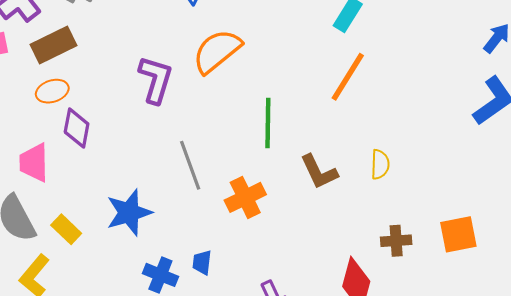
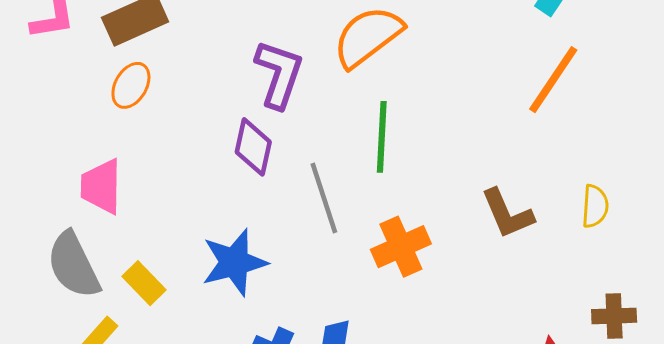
orange ellipse: (52, 91) -> (131, 85), turned -44
green line: (268, 123) -> (382, 137), moved
purple diamond: (77, 128) -> (253, 147), moved

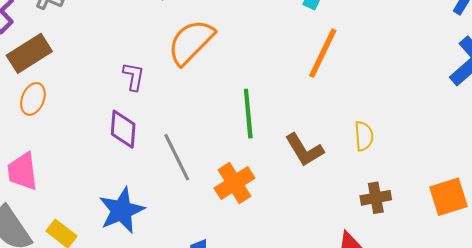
purple L-shape: (279, 74) -> (134, 76), size x0.6
green line: (382, 137) -> (248, 114), moved
brown cross: (614, 316) -> (376, 198), moved

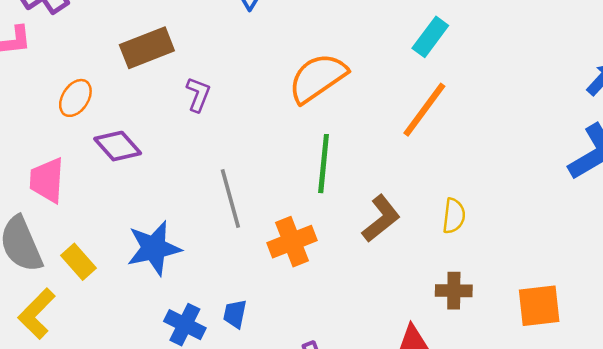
orange semicircle: (191, 42) -> (318, 78), moved
brown rectangle: (29, 53) -> (147, 48), moved
purple diamond: (123, 129) -> (118, 146), moved, turned -57
brown L-shape: (304, 150) -> (381, 219), turned -108

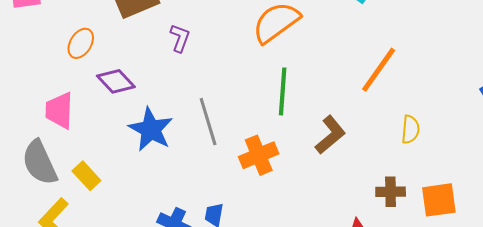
orange line: (424, 110) -> (379, 70), moved
yellow semicircle: (454, 216) -> (410, 129), moved
blue star: (154, 248) -> (151, 129), moved, turned -30
orange square: (539, 306) -> (439, 200), moved

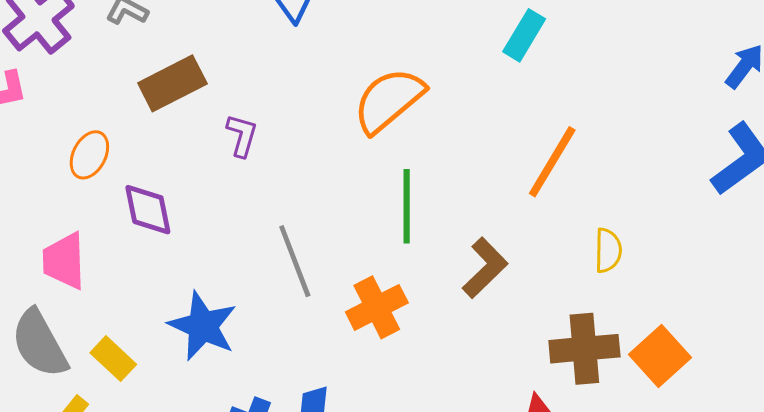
purple diamond: (116, 81) -> (148, 210), turned 36
blue star: (151, 129) -> (203, 326), moved
brown cross: (391, 192) -> (584, 349), size x1.5
orange square: (439, 200) -> (660, 356), turned -30

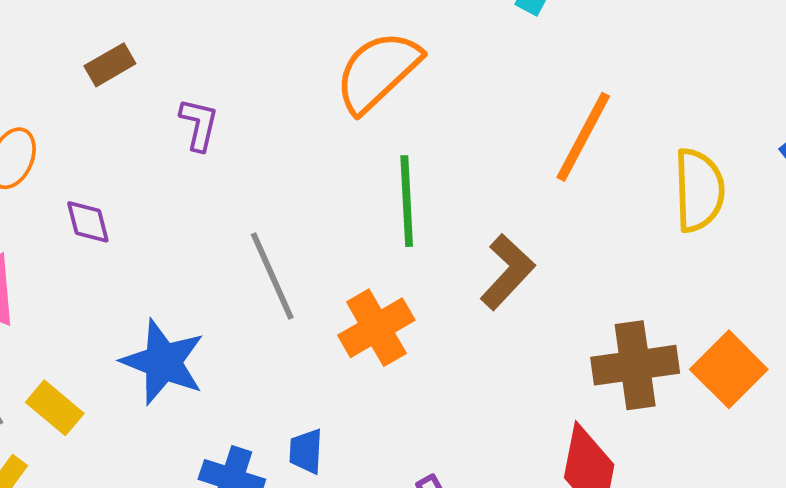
brown rectangle: (172, 83) -> (110, 65), size x0.6
purple diamond: (148, 210) -> (88, 222), size x0.7
yellow semicircle: (608, 250) -> (699, 190), moved, size x1.5

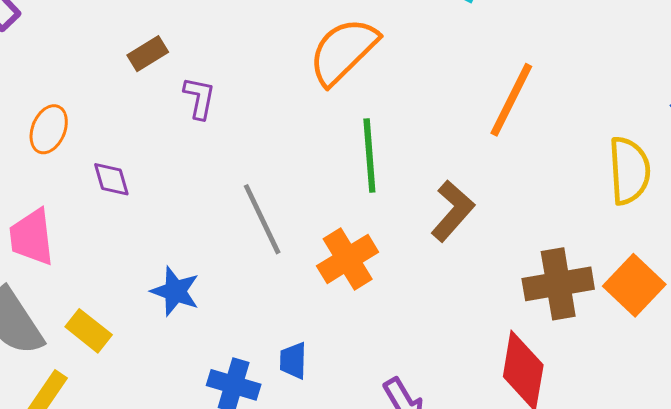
brown rectangle: (110, 65) -> (148, 54), moved
yellow semicircle: (699, 190) -> (629, 171), moved
blue star: (163, 362) -> (175, 291), size x0.7

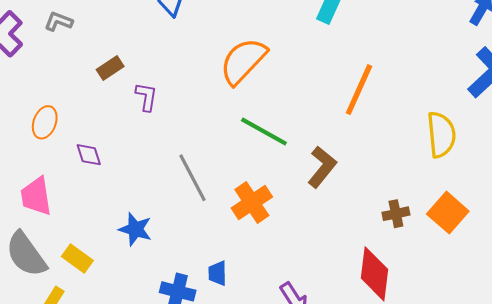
green line: (369, 156) -> (264, 131), turned -54
brown cross: (558, 284) -> (396, 214), size x0.6

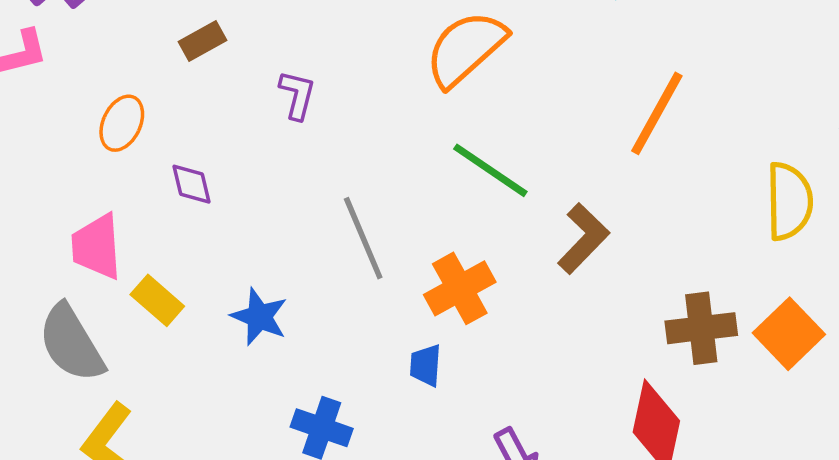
brown rectangle: (110, 68) -> (202, 41), moved
brown cross: (396, 214) -> (701, 328), size x1.5
yellow rectangle: (77, 258) -> (157, 300), moved
blue trapezoid: (217, 273) -> (426, 365), moved

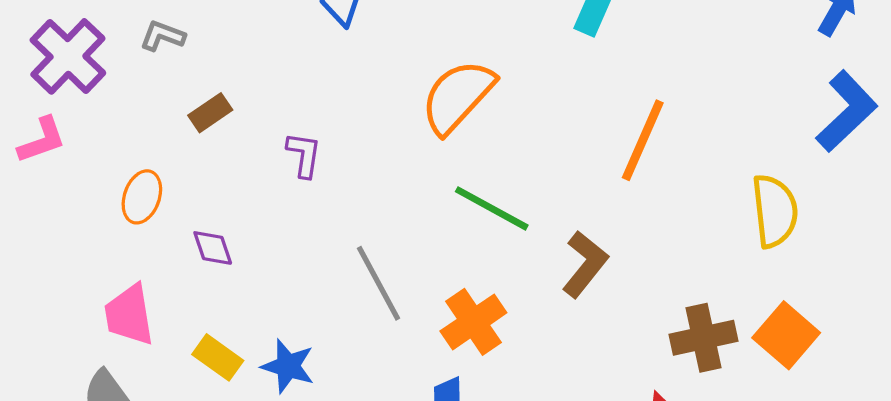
yellow rectangle: (157, 300) -> (218, 357), moved

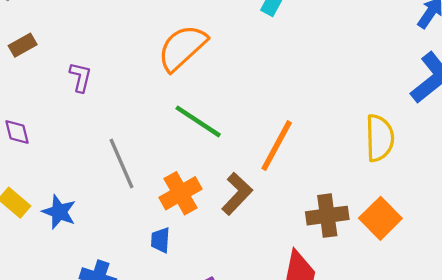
orange line: (643, 140) -> (277, 146), moved
brown L-shape: (585, 264) -> (237, 194), moved

